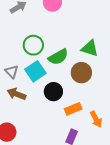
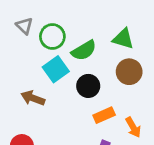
gray triangle: (12, 72) -> (24, 26), moved
brown circle: (81, 73) -> (129, 72), moved
black circle: (53, 92) -> (88, 86), moved

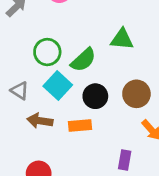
gray triangle: (24, 26) -> (20, 91), moved
brown circle: (129, 72) -> (136, 94), moved
orange rectangle: (104, 115) -> (80, 126), moved, turned 30

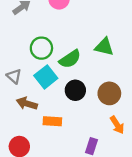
orange rectangle: (80, 126) -> (52, 121), moved

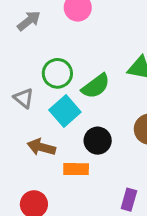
gray triangle: (14, 76) -> (24, 98), moved
black circle: (75, 90) -> (98, 141), moved

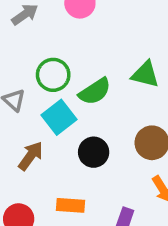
brown arrow: (41, 147) -> (31, 156), turned 108
orange rectangle: (76, 169) -> (70, 205), moved

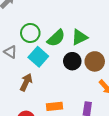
green triangle: (145, 74) -> (79, 37), moved, turned -30
black circle: (94, 152) -> (72, 61), moved

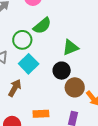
green semicircle: (56, 38) -> (42, 26), moved
brown circle: (95, 61) -> (75, 87), moved

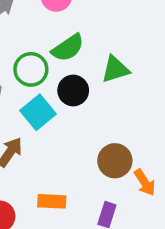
green triangle: (70, 47) -> (115, 69), moved
black circle: (62, 71) -> (73, 90), moved

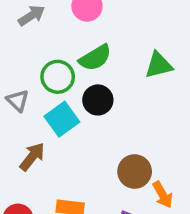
green triangle: (115, 69) -> (159, 65), moved

